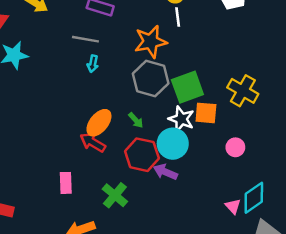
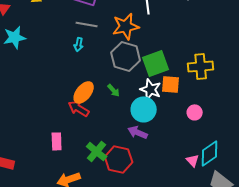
gray line: (85, 39) -> (87, 24), moved
yellow cross: (243, 91) -> (201, 66), turned -35
red hexagon: (142, 155) -> (119, 159), moved

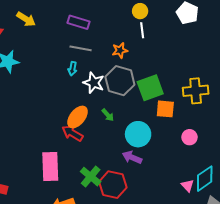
orange star: (126, 26) -> (120, 50), size x0.6
white star: (151, 89) -> (94, 83), moved
pink rectangle: (57, 141) -> (50, 166), size x1.6

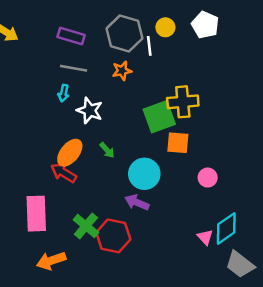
yellow circle: (140, 11) -> (165, 27), moved
gray hexagon: (120, 81) -> (124, 34), moved
yellow cross: (196, 91) -> (183, 102), moved

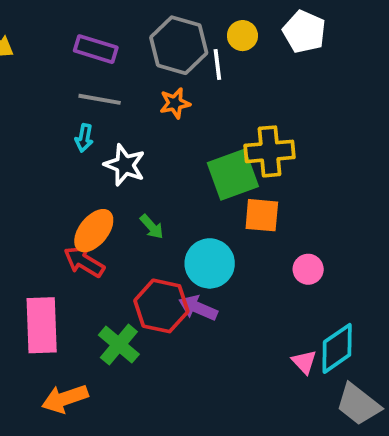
red hexagon: (113, 236) -> (161, 306), moved

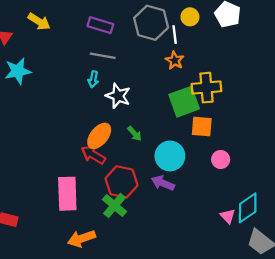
orange star: (175, 103) -> (175, 60), moved, turned -30
pink circle: (308, 269) -> (221, 159), moved
red hexagon: (161, 306) -> (122, 182), moved

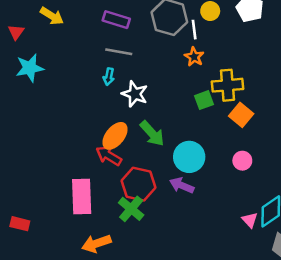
green square: (184, 102) -> (204, 100), size x0.6
orange square: (202, 126) -> (241, 115), moved, turned 35
green arrow: (135, 134) -> (152, 133), size x1.6

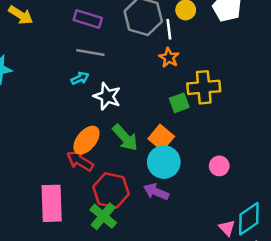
cyan arrow: (109, 77) -> (80, 78), turned -126
orange square: (241, 115) -> (161, 138), moved

